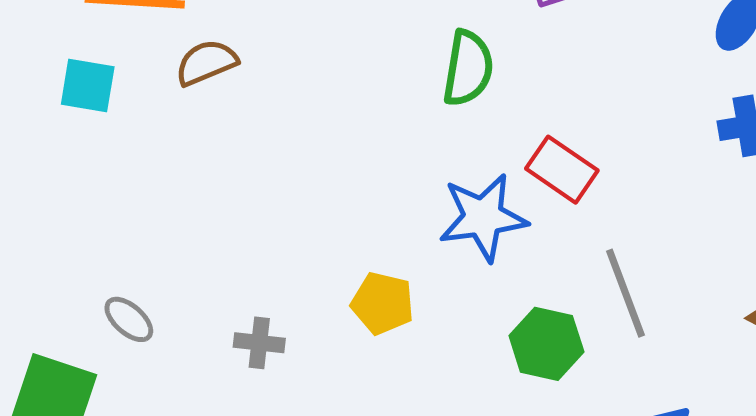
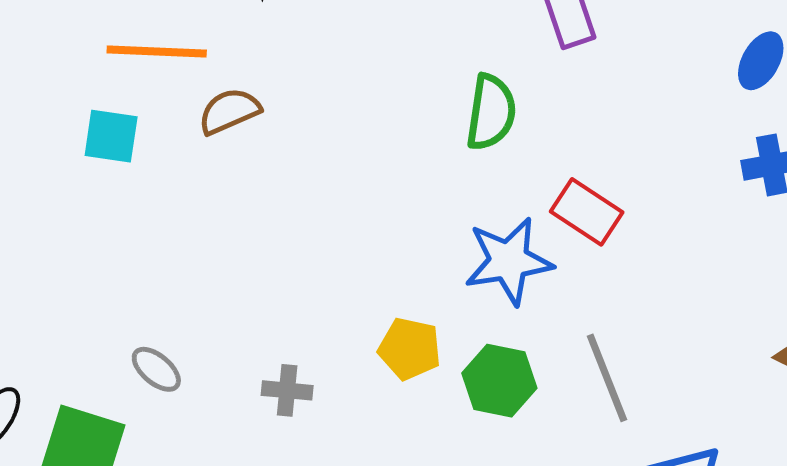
gray line: (626, 293) -> (607, 378), moved
green hexagon: (546, 344) -> (499, 381), moved

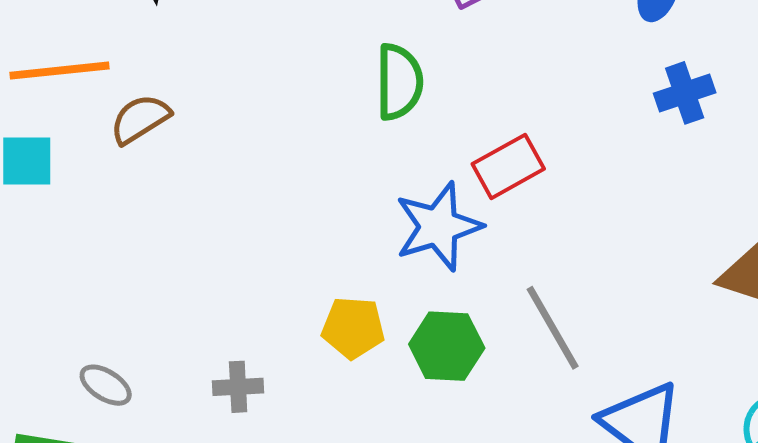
red rectangle: (587, 212) -> (508, 166), turned -54

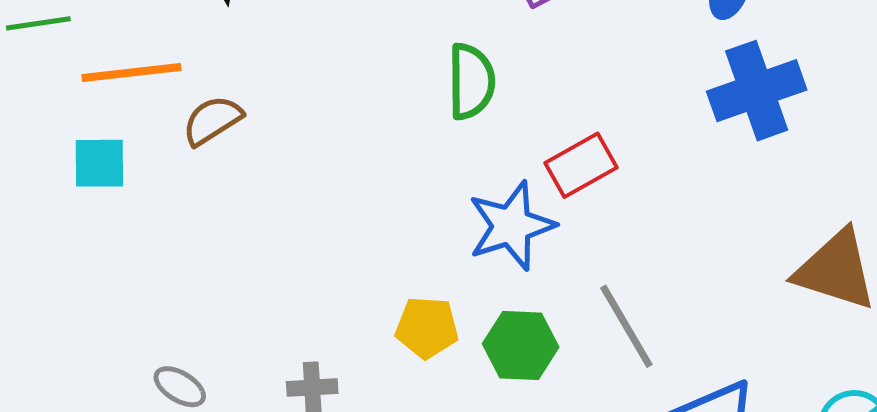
blue cross: (685, 93) -> (757, 91), size x1.6

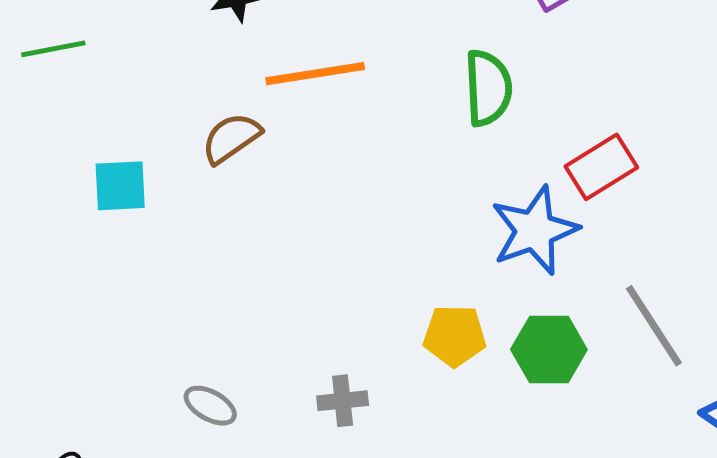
orange line: (131, 72) -> (315, 74), moved

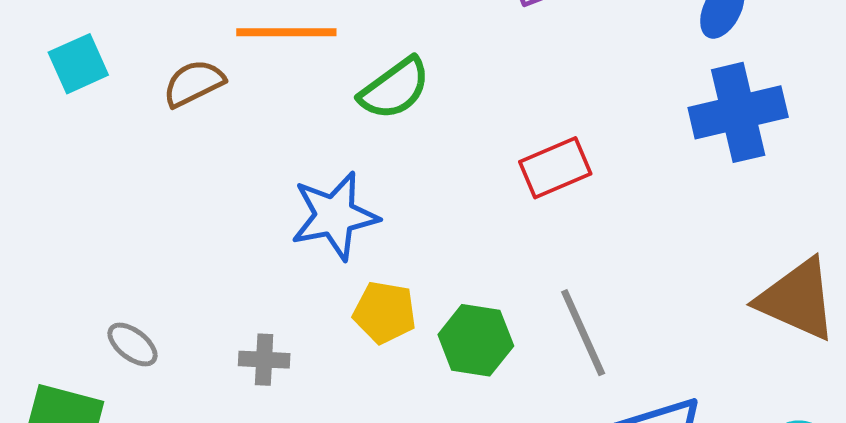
green semicircle: (488, 88) -> (395, 89), moved, turned 48
cyan square: (120, 186) -> (78, 64), moved, turned -30
blue star: (535, 230) -> (335, 216), moved

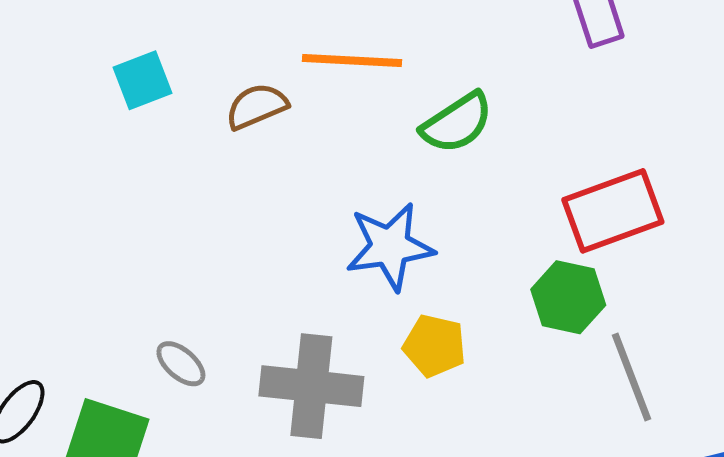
red rectangle: (555, 168) -> (613, 211), size x1.4
green hexagon: (476, 340) -> (568, 297), moved
gray cross: (264, 360) -> (311, 386), size x2.0

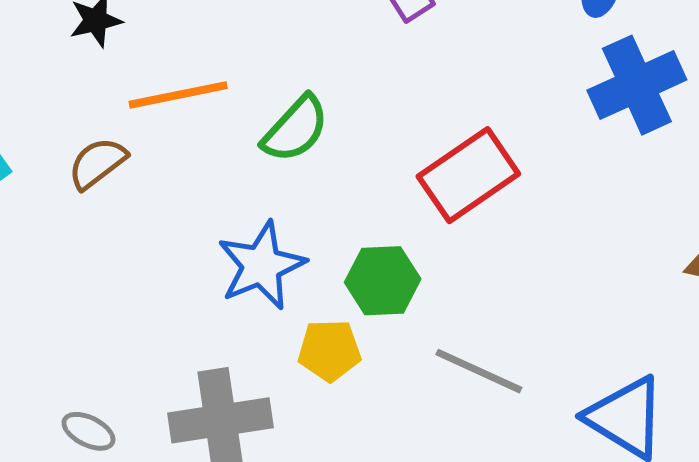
green hexagon: (568, 297) -> (383, 281), moved
gray line: (631, 377) -> (479, 371), moved, turned -30

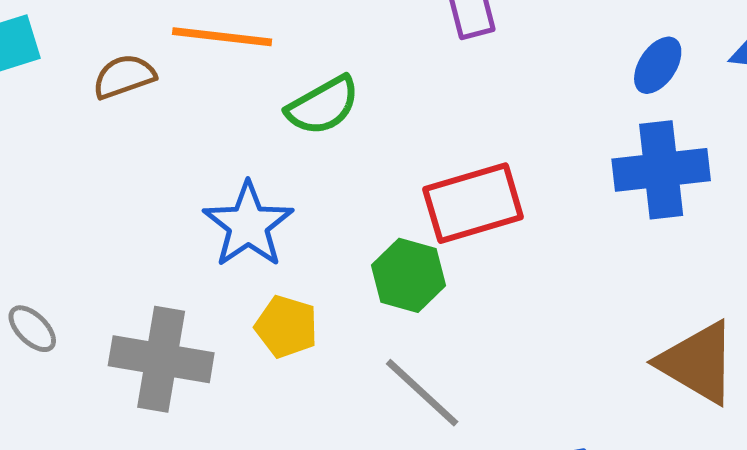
blue star: (261, 265) -> (248, 225), turned -30
green hexagon: (383, 281) -> (409, 275), moved

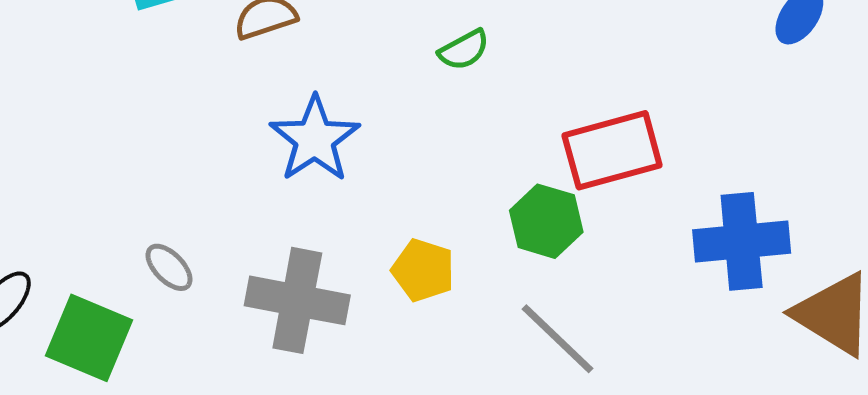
green semicircle: (323, 106) -> (464, 50), size x0.7
blue cross: (661, 170) -> (742, 241), moved
blue star: (248, 225) -> (315, 139), moved

